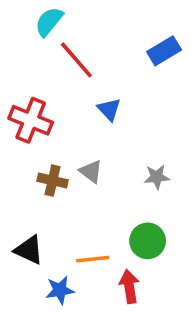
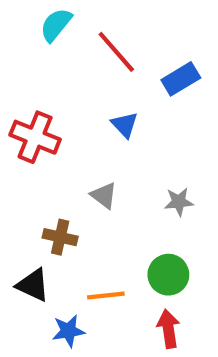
blue rectangle: (164, 51) -> (181, 79), moved
red line: (76, 60) -> (116, 52), moved
brown cross: (53, 181) -> (60, 237), moved
red arrow: (129, 287) -> (168, 329), moved

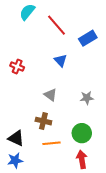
red cross: (35, 137) -> (17, 66), size x0.6
brown cross: (60, 237) -> (43, 121), moved
blue star: (68, 331) -> (15, 160), moved

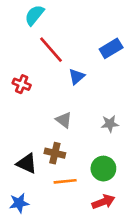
red line: (57, 25) -> (51, 50), moved
blue triangle: (61, 60) -> (77, 76), turned 32
black triangle: (16, 138) -> (27, 163), moved
red arrow: (82, 159) -> (103, 202), turned 78

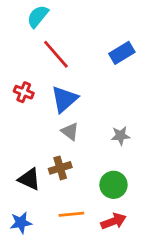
blue triangle: (77, 76) -> (64, 99), moved, size x1.5
brown cross: (55, 153) -> (60, 168), turned -30
orange line: (65, 181) -> (71, 214), moved

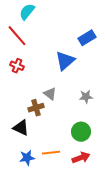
red line: (56, 54) -> (17, 36), moved
blue triangle: (64, 99) -> (65, 61), moved
brown cross: (60, 168) -> (36, 108), moved
blue star: (21, 223) -> (27, 158), moved

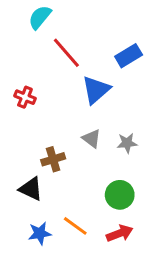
red line: (17, 36) -> (66, 53), moved
gray triangle: (50, 94) -> (92, 139), moved
orange line: (51, 153) -> (75, 226), turned 42

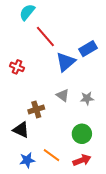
blue rectangle: (129, 56) -> (88, 49), moved

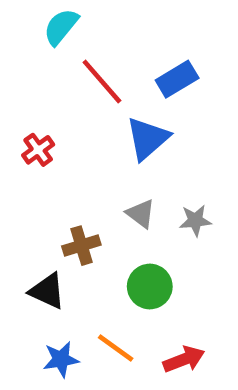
blue rectangle: (88, 49) -> (177, 79), moved
red cross: (17, 67) -> (38, 150), turned 32
green circle: (82, 134) -> (150, 287), moved

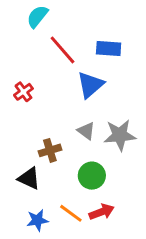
blue rectangle: (177, 79) -> (109, 49), turned 35
gray star: (195, 220) -> (120, 135), size x1.6
red arrow: (184, 359) -> (102, 212), moved

